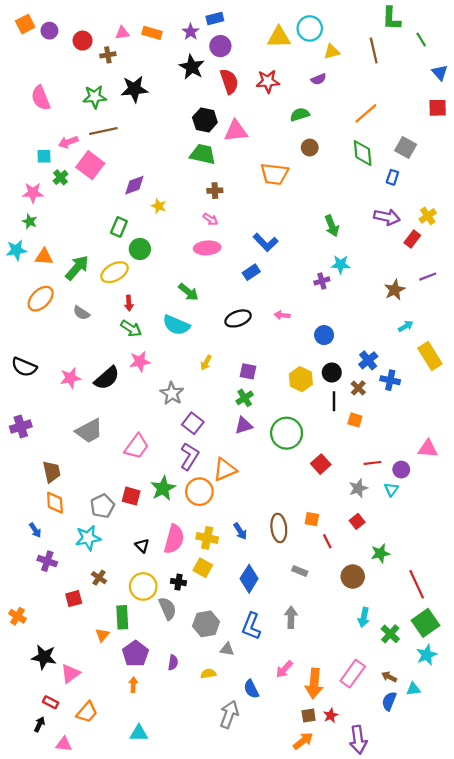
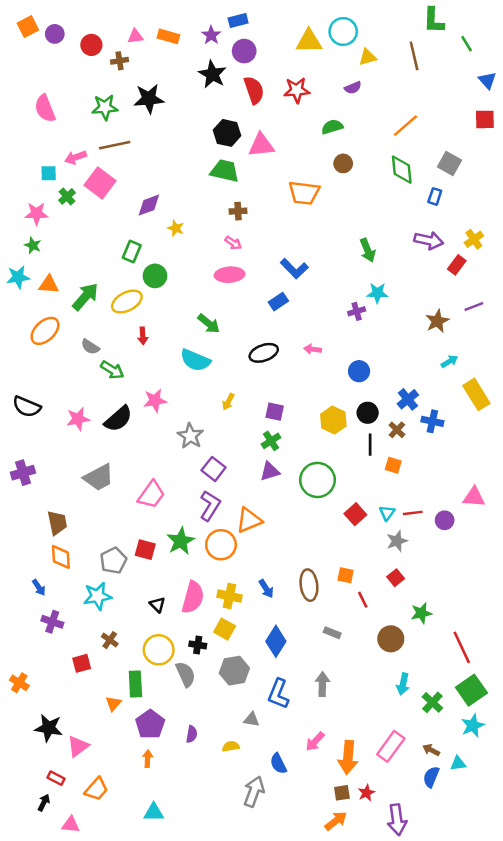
green arrow: (131, 328) -> (112, 370), moved
cyan triangle: (391, 489) -> (387, 513), moved
gray hexagon: (206, 624) -> (234, 671), moved

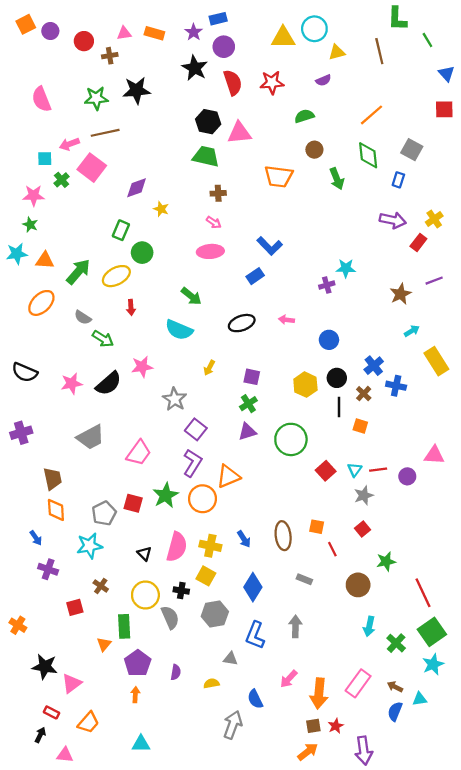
green arrow: (368, 250) -> (337, 179), moved

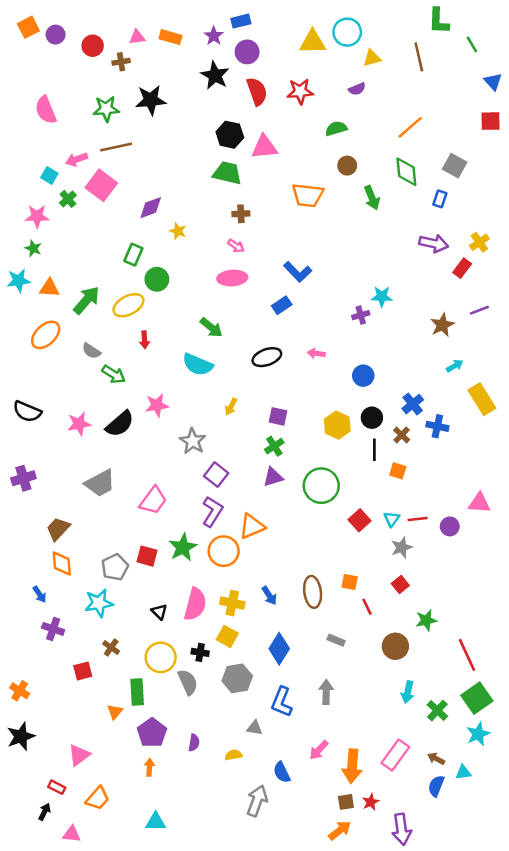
cyan square: (45, 159) -> (49, 175), turned 32
brown trapezoid: (53, 479) -> (58, 529), turned -125
black star: (45, 667) -> (21, 736), moved, turned -30

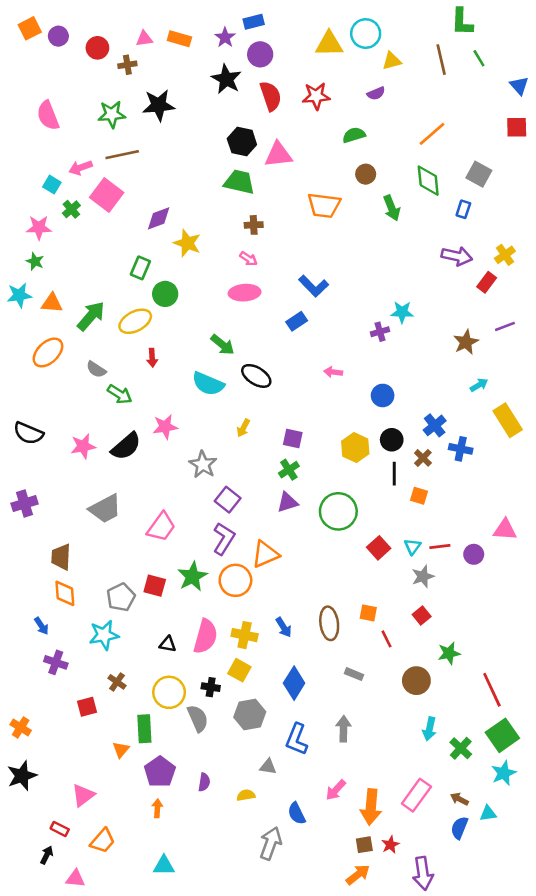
green line: (472, 44) -> (479, 58), moved
yellow star: (178, 231) -> (187, 243), size x1.5
black ellipse: (267, 357) -> (256, 376), moved, turned 52
brown trapezoid: (58, 529) -> (61, 557), turned -40
black triangle: (159, 612) -> (168, 644), turned -35

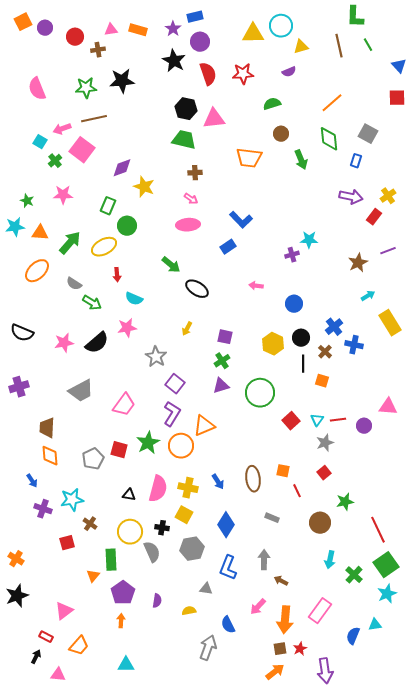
pink star: (39, 228) -> (63, 195), moved
cyan semicircle: (208, 384) -> (134, 299), moved, size x0.7
cyan star: (104, 635) -> (72, 500), moved
brown arrow: (459, 799) -> (281, 581), moved

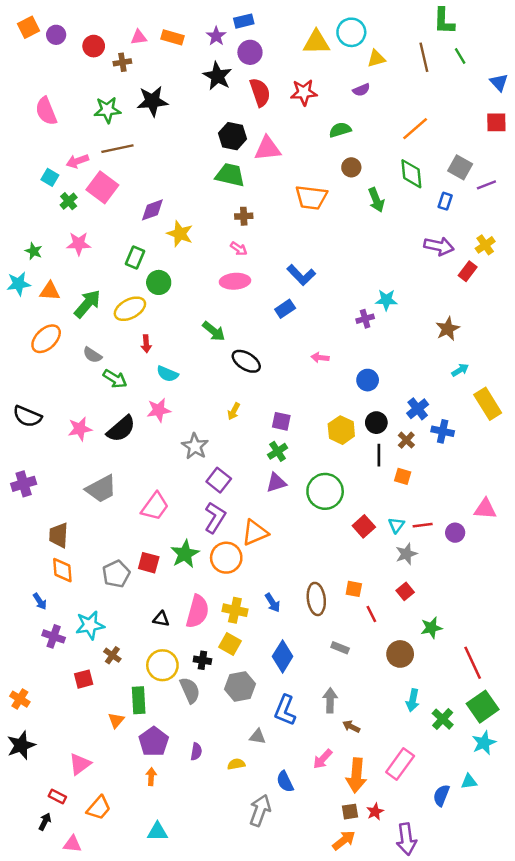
purple line: (388, 251) -> (486, 185), moved

